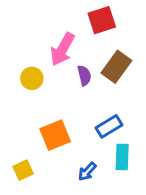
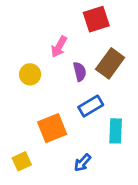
pink arrow: (62, 49) -> (59, 47), size x0.7
blue rectangle: (109, 126) -> (91, 106), moved
cyan rectangle: (122, 157) -> (116, 131), moved

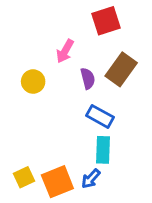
blue rectangle: (91, 106) -> (100, 116), turned 60
orange square: (52, 128) -> (57, 182), moved
cyan rectangle: (116, 131) -> (103, 150), moved

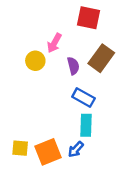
red square: (106, 21) -> (88, 18), turned 30
yellow circle: (33, 82) -> (35, 61), moved
yellow square: (24, 177) -> (20, 148), turned 30

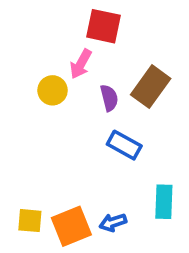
red square: (88, 18) -> (103, 26), moved
cyan rectangle: (86, 125) -> (164, 202), moved
blue arrow: (76, 149) -> (113, 222), turned 30

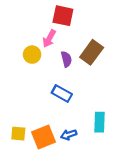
blue rectangle: (124, 145) -> (62, 93), moved

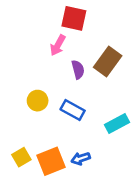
yellow circle: (32, 55) -> (38, 101), moved
cyan rectangle: (100, 122) -> (117, 123), moved, turned 60
yellow square: (18, 134) -> (21, 157), turned -35

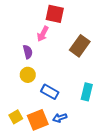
purple semicircle: (78, 70) -> (28, 52), moved
blue rectangle: (73, 110) -> (50, 92), moved
cyan rectangle: (117, 123) -> (87, 92), turned -48

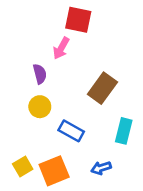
brown rectangle: (80, 46) -> (102, 88), moved
blue arrow: (60, 118) -> (101, 168), moved

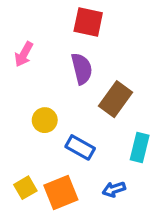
pink arrow: (61, 48) -> (24, 54), moved
purple semicircle: (40, 74) -> (82, 69), moved, size x1.4

